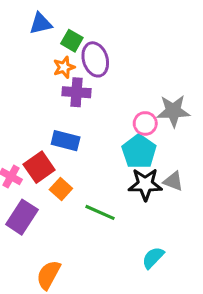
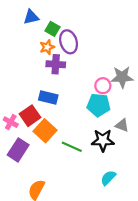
cyan pentagon: (139, 152) -> (99, 105), turned -30
black star: (145, 184) -> (103, 140), moved
orange square: (61, 189) -> (45, 131), size x1.5

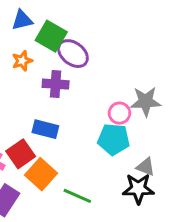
green square: (52, 29) -> (51, 36), size x1.5
purple ellipse: (69, 42) -> (73, 54), turned -35
orange star: (47, 47) -> (22, 61), moved
black star: (103, 140) -> (138, 189), moved

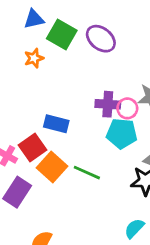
purple ellipse: (73, 54) -> (101, 39), moved
purple cross: (56, 84) -> (108, 104), moved
green line: (77, 196) -> (87, 173), moved

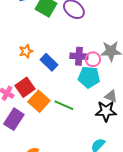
orange star: (34, 58) -> (26, 51), moved
blue rectangle: (56, 124) -> (49, 62), moved, turned 30

